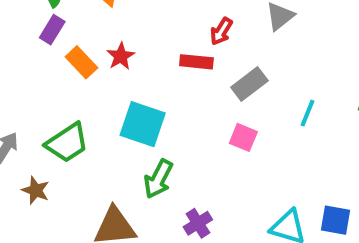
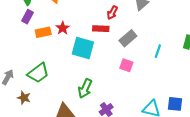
orange rectangle: (81, 62) -> (43, 32), turned -56
cyan square: (143, 124) -> (83, 48), moved

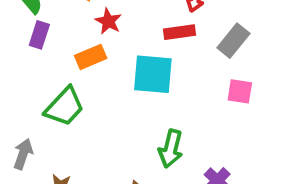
red star: (63, 28) -> (108, 21), moved
orange rectangle: (43, 32) -> (91, 57), moved
green trapezoid: (38, 73) -> (65, 107), moved

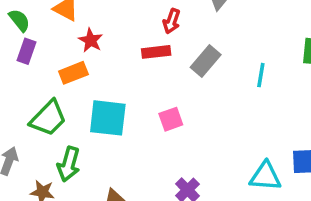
cyan square: (153, 74) -> (108, 118), moved
pink square: (240, 91) -> (171, 119), moved, turned -30
green arrow: (171, 149) -> (69, 164), moved

